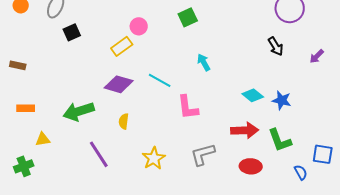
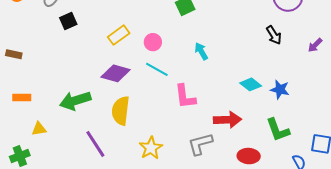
pink circle: (139, 26) -> (153, 42), moved
yellow semicircle: (124, 121) -> (121, 111), size x1.8
red arrow: (245, 130) -> (227, 120), moved

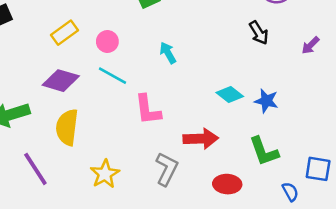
gray L-shape: (200, 144) -> (167, 169), turned 132

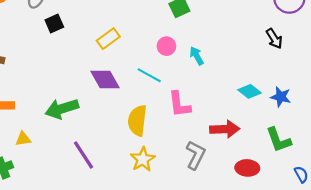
pink circle: (107, 42) -> (166, 46), moved
purple diamond: (61, 81) -> (105, 80), turned 44
yellow semicircle: (67, 127) -> (137, 121), moved

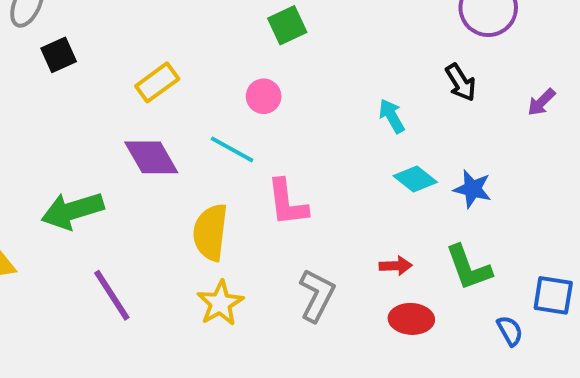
cyan arrow: (197, 56) -> (392, 116), moved
red arrow: (225, 129) -> (396, 266), moved, size x0.6

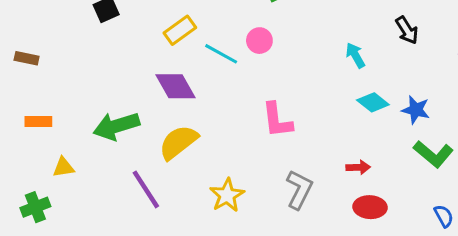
cyan line: (232, 149) -> (221, 54), moved
yellow semicircle: (210, 232) -> (178, 142), moved, turned 45
green L-shape: (469, 268) -> (433, 154), moved, turned -30

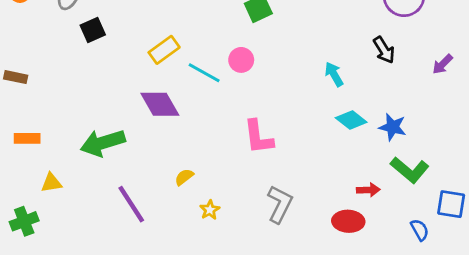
yellow semicircle: (178, 142) -> (184, 177), moved, size x0.5
red arrow: (358, 167) -> (368, 190), moved
yellow star: (227, 195) -> (210, 210), size x0.6

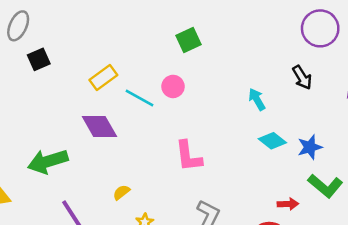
blue star: (393, 127) -> (310, 147), turned -30

